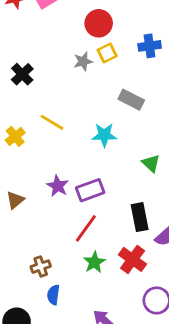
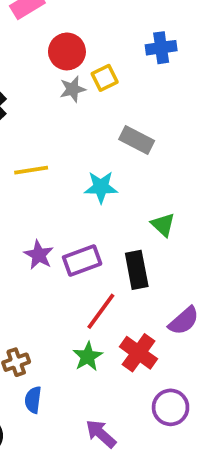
red circle: (99, 23) -> (67, 51), moved
blue cross: (150, 46) -> (161, 48), moved
yellow line: (52, 122) -> (31, 170), turned -40
black rectangle: (140, 217) -> (137, 270), moved
red line: (86, 228) -> (101, 311), moved

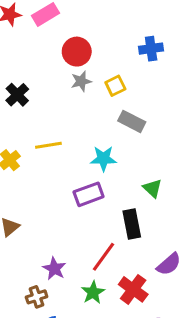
yellow square: (105, 78) -> (115, 86), moved
purple star: (39, 255) -> (54, 269), moved
purple rectangle: (82, 261) -> (89, 194), moved

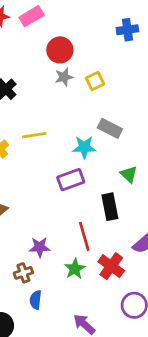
blue cross: (151, 49) -> (127, 30), moved
gray rectangle: (132, 121) -> (110, 128), moved
red line: (103, 257) -> (84, 236), turned -52
purple star: (54, 269) -> (40, 247), turned -30

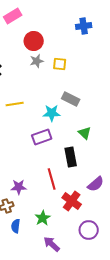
yellow square: (95, 81) -> (60, 64), turned 32
green star: (75, 269) -> (43, 218), moved

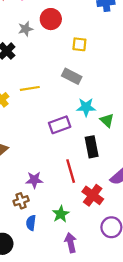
gray star: (37, 61) -> (25, 29), moved
gray rectangle: (71, 99) -> (72, 76), moved
cyan star: (52, 113) -> (86, 107), moved
purple arrow: (52, 244) -> (71, 243), turned 36

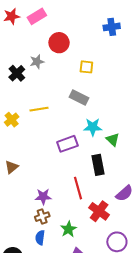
gray star: (25, 29) -> (37, 62), moved
brown cross: (21, 201) -> (42, 217), moved

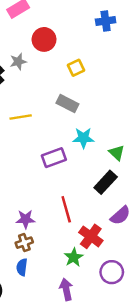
yellow square: (86, 67) -> (76, 68), turned -32
green triangle: (113, 140) -> (117, 153), moved
black rectangle: (98, 165) -> (106, 182), moved, turned 54
green star: (68, 229) -> (74, 257), moved

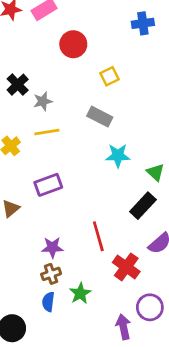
gray star: (18, 62) -> (43, 101), moved
purple rectangle: (54, 158) -> (48, 185), moved
green star: (74, 257) -> (80, 293), moved
purple arrow: (66, 289) -> (123, 327), moved

